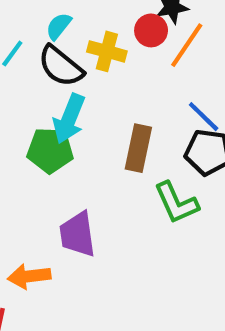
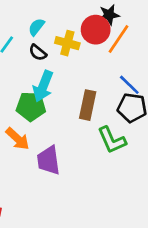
red circle: (151, 30) -> (96, 30), size x1.4
black semicircle: (61, 66) -> (38, 53), size x0.6
orange arrow: (29, 276) -> (18, 139), moved, turned -130

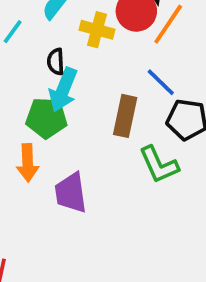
black semicircle: (38, 53) -> (56, 62), moved, turned 48
blue line: (129, 85) -> (161, 82), moved
orange arrow: (18, 139) -> (28, 163), turned 45

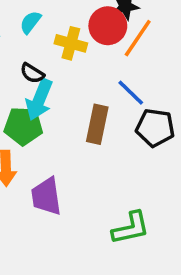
black semicircle: (56, 62) -> (32, 73), turned -55
green L-shape: (159, 165) -> (131, 228), moved, turned -78

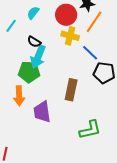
red circle: (108, 26) -> (66, 15), moved
yellow cross: (71, 43) -> (70, 36), moved
brown rectangle: (97, 124) -> (71, 90), moved

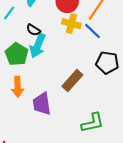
blue line: (90, 53) -> (92, 31), moved
green pentagon: (29, 72) -> (17, 54), moved, turned 30
brown rectangle: (71, 90) -> (72, 81), turned 30

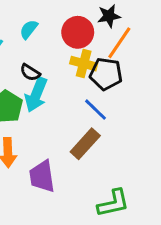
blue line: (92, 31) -> (96, 110), moved
black pentagon: (107, 63) -> (106, 74), moved

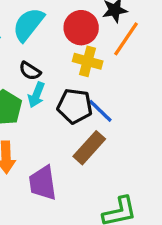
cyan semicircle: (29, 29) -> (28, 24), size x1.6
black pentagon: (106, 74) -> (75, 106), moved
cyan arrow: (36, 95) -> (36, 95), size x0.7

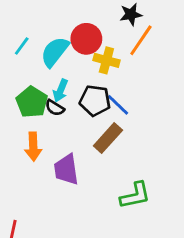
cyan semicircle: (28, 24) -> (55, 52), moved
red circle: (81, 28) -> (86, 39), moved
black semicircle: (30, 71) -> (55, 108), moved

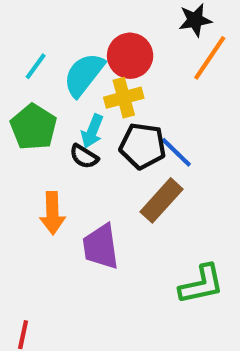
yellow cross: (106, 60) -> (124, 98), moved, turned -30
green pentagon: (32, 102) -> (34, 127), moved

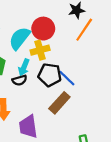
black semicircle: (84, 156) -> (20, 80), turned -48

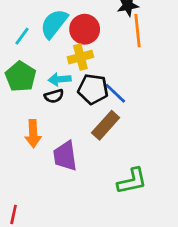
orange line: (84, 30) -> (138, 31), turned -40
cyan semicircle: (20, 38) -> (54, 24), moved
cyan arrow: (24, 67) -> (60, 79), turned 63

